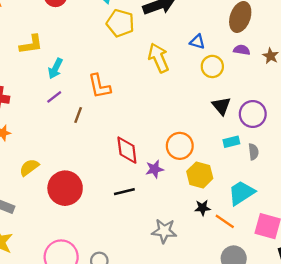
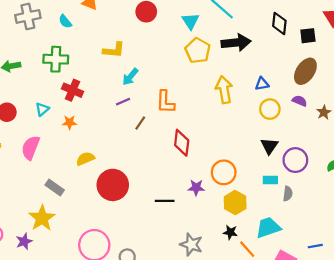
blue triangle: (197, 42) -> (262, 84), turned -40
red diamond: (127, 150) -> (182, 143), moved

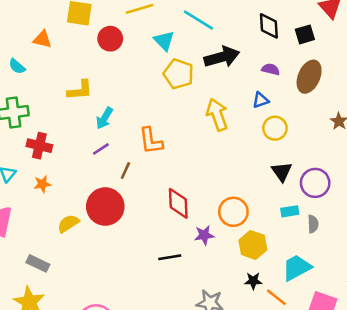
purple semicircle: (300, 101) -> (271, 69), moved
red diamond: (182, 143) -> (178, 203), moved
red circle: (113, 185) -> (105, 207), moved

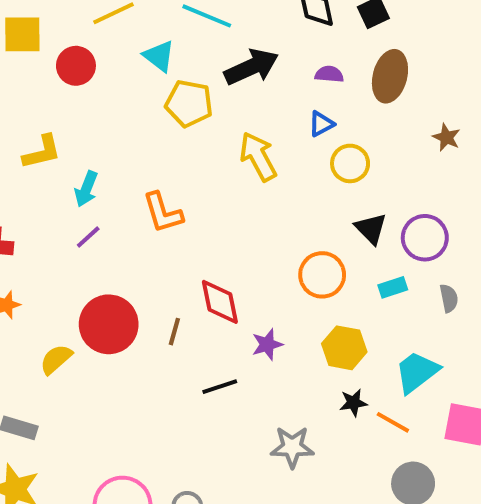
brown line: (125, 170) -> (174, 332), moved
orange circle: (233, 212) -> (322, 275), moved
gray semicircle: (313, 224) -> (449, 298), moved

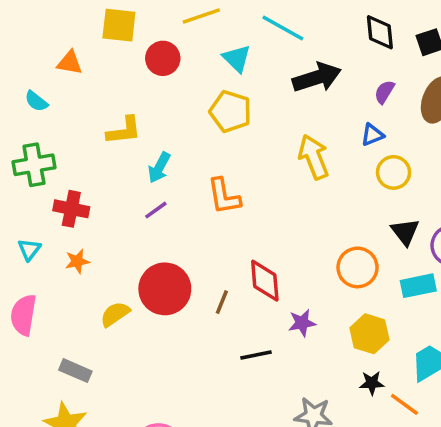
purple semicircle: (329, 74) -> (384, 92), turned -70
yellow pentagon: (189, 103) -> (230, 111), moved
cyan rectangle: (393, 287) -> (418, 286), size x1.4

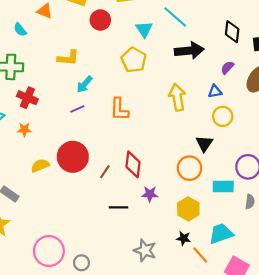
black triangle: (405, 232) -> (204, 144), moved

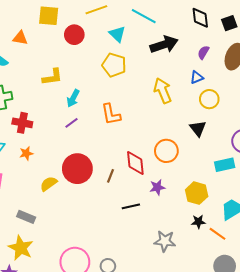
orange circle: (190, 168) -> (166, 151), moved

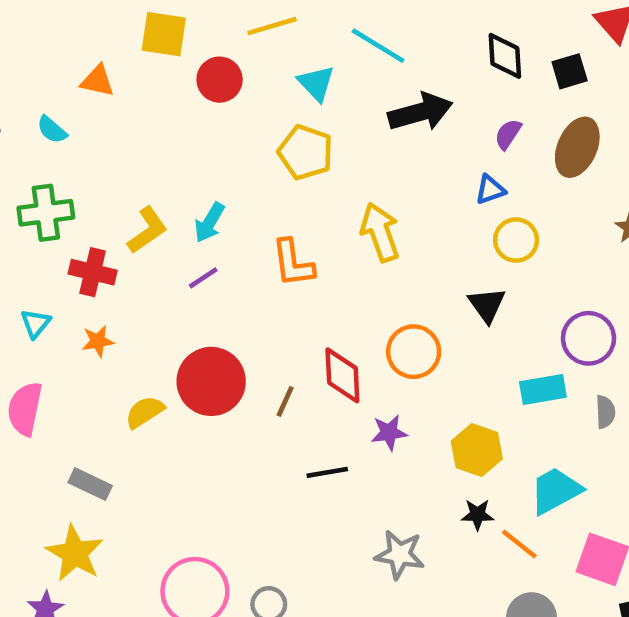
yellow L-shape: (52, 77) -> (147, 230), moved, turned -30
yellow arrow: (163, 91) -> (380, 232), moved

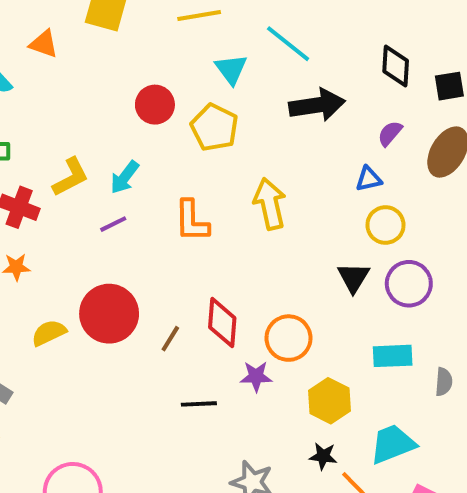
red circle: (220, 80) -> (155, 105), moved
purple circle: (588, 338) -> (409, 284), moved
orange circle: (414, 352) -> (289, 338), moved

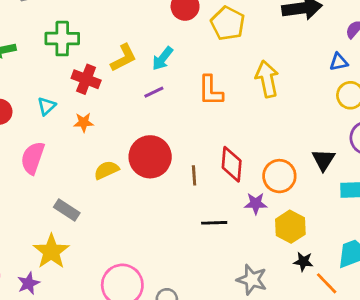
black triangle: (353, 277) -> (323, 160), moved
brown line: (170, 339) -> (194, 175), turned -36
yellow hexagon: (329, 401) -> (290, 227), moved

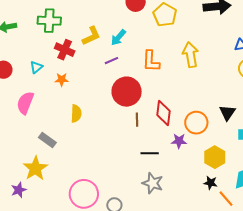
red circle: (150, 157) -> (127, 92), moved
yellow semicircle: (106, 170) -> (76, 113), turned 114
yellow hexagon: (290, 227) -> (215, 157), moved
gray star: (252, 280) -> (153, 183), moved

